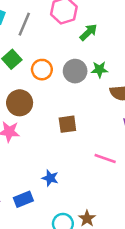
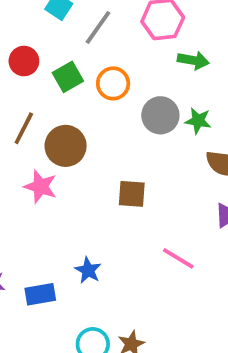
green arrow: (88, 32) -> (193, 60), turned 42
orange circle: (42, 70) -> (113, 83), moved

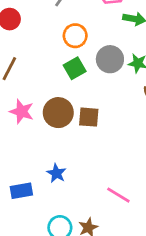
green square: (68, 77) -> (75, 68), moved
brown circle: (66, 146) -> (58, 113), moved
pink line: (178, 258) -> (118, 195), moved

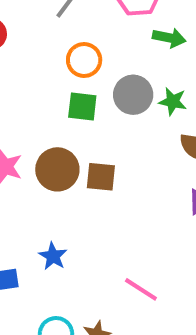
green square: (75, 68) -> (82, 106), turned 35

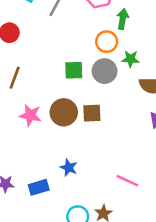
green arrow: (169, 38) -> (123, 19), turned -84
orange circle: (84, 60) -> (107, 42), moved
gray circle: (133, 95) -> (105, 71), moved

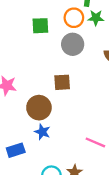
green star: (131, 59) -> (96, 18), moved
green square: (74, 70) -> (40, 26), moved
brown circle: (64, 112) -> (39, 108), moved

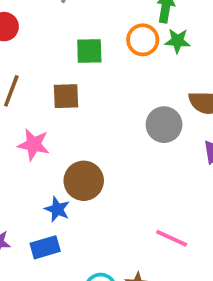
gray circle: (73, 44) -> (164, 125), moved
brown square: (62, 82) -> (66, 96), moved
blue star: (42, 132) -> (57, 209), moved

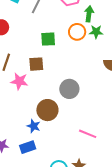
gray circle: (164, 125) -> (69, 89), moved
pink star: (34, 145) -> (19, 81), moved
pink line: (172, 238) -> (88, 134), moved

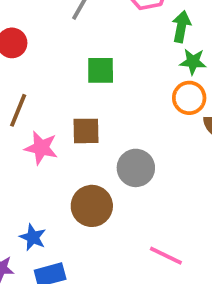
orange circle: (77, 32) -> (189, 98), moved
brown square: (36, 64) -> (86, 131), moved
blue star: (34, 126) -> (33, 237), moved

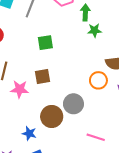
orange circle: (189, 98) -> (98, 80), moved
gray circle: (136, 168) -> (73, 104), moved
blue star: (33, 237) -> (29, 133), moved

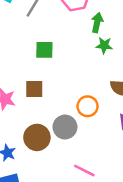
orange circle: (98, 80) -> (88, 106), moved

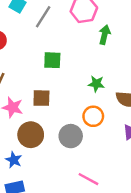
green star: (104, 45) -> (96, 84), moved
brown circle: (37, 137) -> (31, 135), moved

